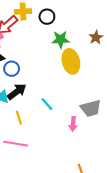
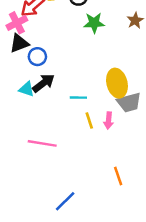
yellow ellipse: (71, 61) -> (117, 83), moved
cyan line: (47, 104) -> (78, 98), turned -48
yellow line: (19, 118) -> (89, 121), moved

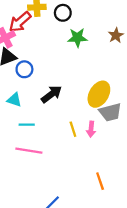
black arrow: (43, 83) -> (52, 94), moved
yellow ellipse: (117, 83) -> (99, 94), turned 45
cyan line: (78, 98) -> (27, 125), moved

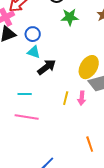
blue circle: (24, 69) -> (33, 34), moved
cyan triangle: (14, 100) -> (34, 52), moved
yellow line: (73, 129) -> (66, 98), turned 32

